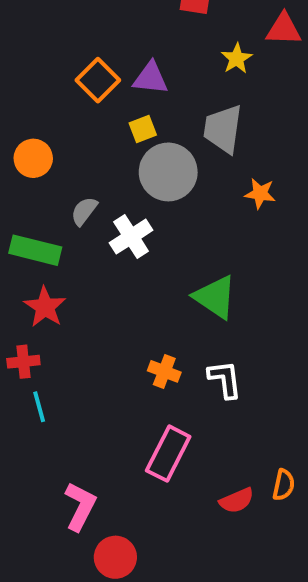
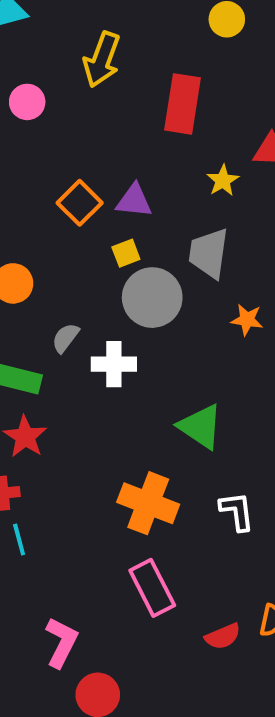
white cross: (131, 237) -> (114, 364), turned 33
orange cross: (164, 371) -> (148, 503), size x1.8
white L-shape: (225, 379) -> (237, 511), moved
pink rectangle: (168, 454) -> (152, 588), turned -54

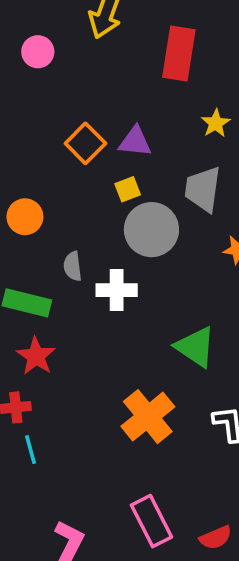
gray semicircle: (65, 338) -> (73, 266), turned -44
orange cross: (148, 503) -> (148, 417), turned 30
pink rectangle: (152, 588) -> (151, 521), moved

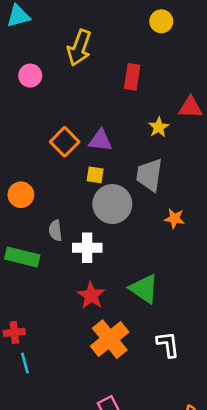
red rectangle: (179, 54) -> (132, 77), size x0.7
yellow square: (128, 189) -> (95, 175), turned 30
red star: (36, 356) -> (91, 295), moved

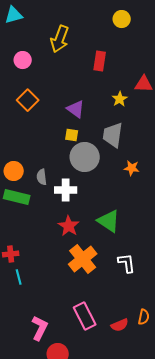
purple triangle: (100, 140) -> (76, 109), turned 30
orange square: (65, 142) -> (28, 100), moved
orange circle: (21, 195) -> (14, 171), moved

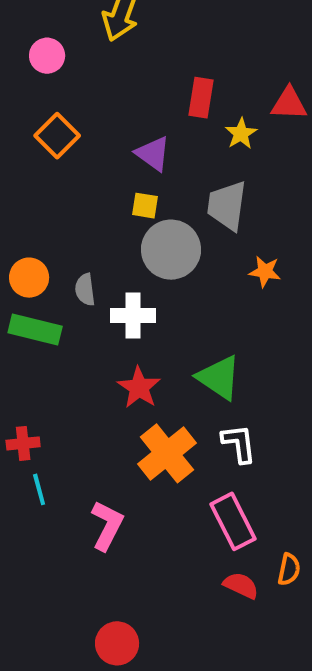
red rectangle: (100, 61) -> (201, 98), moved
white L-shape: (127, 263) -> (239, 443), moved
pink rectangle: (85, 316) -> (233, 521), moved
red semicircle: (120, 325) -> (241, 585), turned -132
pink L-shape: (40, 328) -> (107, 525), moved

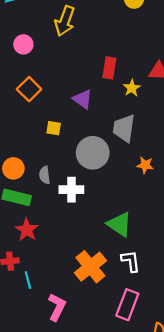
yellow square: (145, 206) -> (54, 128), moved
red star: (139, 387) -> (27, 230), moved
cyan line: (39, 489) -> (28, 280), moved
pink rectangle: (233, 521) -> (127, 305), turned 48

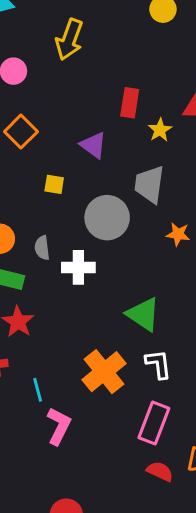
cyan line: (28, 280) -> (38, 390), moved

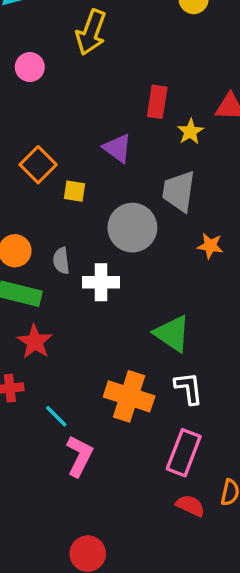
orange square: (21, 132) -> (38, 165), moved
orange cross: (104, 372) -> (129, 396), turned -33
cyan line: (38, 390) -> (56, 416), turned -30

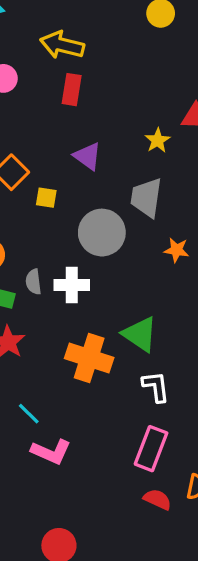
yellow arrow: (91, 32) -> (62, 45), turned 84
red rectangle: (157, 102) -> (72, 90), moved
gray semicircle: (61, 261) -> (34, 282), moved
orange cross: (129, 396) -> (89, 358), moved
pink L-shape: (79, 456) -> (51, 452), turned 87

